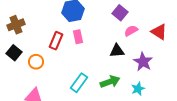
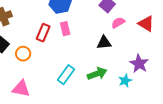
purple star: (143, 62) -> (139, 64), moved

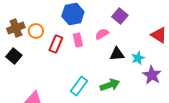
pink semicircle: (118, 23) -> (102, 34), moved
orange circle: (23, 54) -> (36, 31), moved
cyan star: (125, 81) -> (138, 58), moved

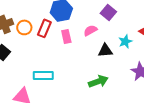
red rectangle: (56, 44) -> (44, 28), moved
cyan star: (138, 58) -> (125, 41), moved
cyan rectangle: (79, 86) -> (43, 75), moved, turned 54

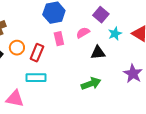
orange circle: (24, 27) -> (17, 48), moved
red rectangle: (44, 28) -> (37, 53), moved
cyan star: (125, 41) -> (115, 34), moved

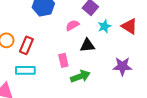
pink rectangle: (59, 39) -> (63, 60), moved
purple star: (133, 74) -> (122, 66), turned -30

